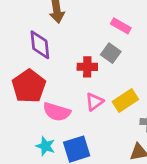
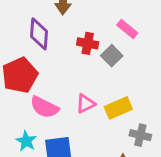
red cross: (87, 67) -> (88, 43), moved

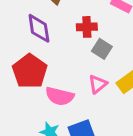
gray square: (112, 56) -> (102, 49), moved

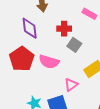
pink triangle: (98, 84) -> (71, 85), moved
pink semicircle: (60, 96) -> (49, 62), moved

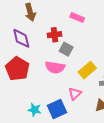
pink semicircle: (49, 62) -> (55, 67), moved
pink triangle: (71, 85) -> (75, 94), moved

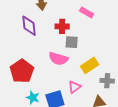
gray square: (66, 49) -> (72, 42), turned -32
red pentagon: (17, 69) -> (22, 71), moved

